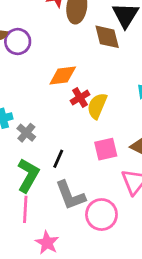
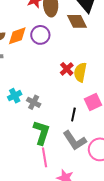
purple circle: (18, 42) -> (40, 35), moved
orange diamond: (63, 76) -> (17, 36), moved
black line: (58, 159) -> (73, 114), moved

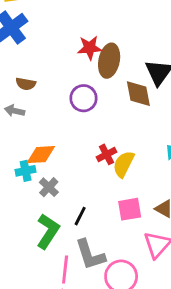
orange diamond: (17, 36) -> (41, 155), moved
black line: (73, 114) -> (80, 216), moved
pink line: (45, 157) -> (65, 269), moved

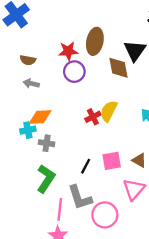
red star: (90, 48) -> (68, 51), moved
gray arrow: (15, 111) -> (31, 84), moved
yellow semicircle: (124, 164) -> (109, 111), moved
gray cross: (49, 187) -> (47, 143), turned -35
black line: (80, 216) -> (86, 166), moved

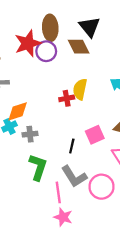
red star: (68, 51) -> (28, 43), size x1.4
purple circle: (74, 72) -> (46, 51), moved
red cross: (93, 117) -> (67, 98), turned 32

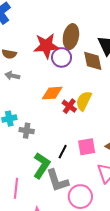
red cross: (67, 98) -> (69, 106), turned 32
orange diamond: (18, 111) -> (52, 93), moved
green L-shape: (38, 167) -> (42, 166), moved
pink line: (58, 192) -> (16, 188), moved

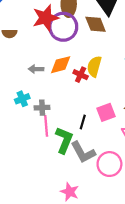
purple circle: (62, 57) -> (63, 27), size x1.4
gray arrow: (12, 76) -> (36, 69), moved
pink line: (16, 188) -> (46, 126), moved

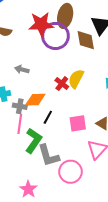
orange diamond: (61, 65) -> (35, 100), moved
black line: (83, 122) -> (48, 117), moved

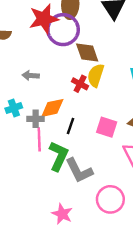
brown diamond: (86, 40) -> (87, 52), moved
pink square: (78, 123) -> (107, 127), turned 36
pink circle: (70, 172) -> (110, 199), moved

